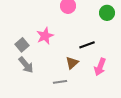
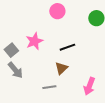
black line: (87, 45) -> (67, 47), moved
pink arrow: (100, 67) -> (89, 86), moved

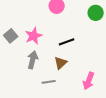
gray square: (11, 50) -> (11, 36), moved
gray arrow: (15, 70) -> (33, 60), moved, turned -126

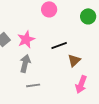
brown triangle: (61, 63) -> (74, 60), moved
gray line: (49, 82) -> (33, 85), moved

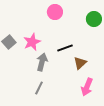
gray arrow: (25, 63) -> (42, 62), moved
gray line: (33, 85) -> (39, 88), turned -56

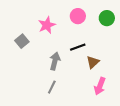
pink circle: (55, 12) -> (78, 16), moved
pink star: (32, 42) -> (47, 25), moved

